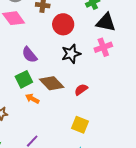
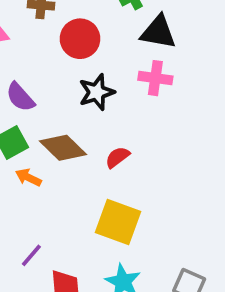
pink cross: (103, 47) -> (155, 78), turned 30
yellow square: (80, 125) -> (118, 222), size x1.4

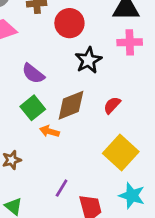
brown diamond: (63, 148) -> (71, 105), turned -56
yellow square: (118, 222) -> (121, 153), turned 32

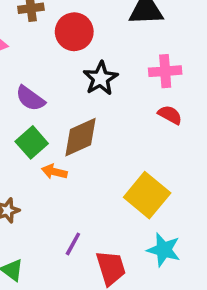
pink cross: (130, 42) -> (165, 71), moved
red semicircle: (112, 105) -> (170, 115), moved, turned 78

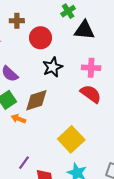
red semicircle: (170, 115) -> (91, 94), size x1.5

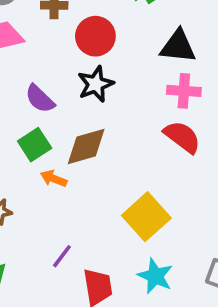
black triangle: (84, 30) -> (178, 46), moved
black star: (53, 67) -> (96, 84), moved

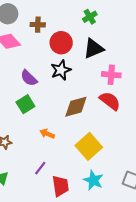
black triangle: (178, 46) -> (94, 49), moved, turned -30
brown diamond: (86, 146) -> (76, 107), moved
orange arrow: (54, 178) -> (47, 134), moved

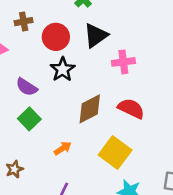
red semicircle: (110, 101) -> (131, 108), moved
orange arrow: (47, 134) -> (63, 148), turned 136

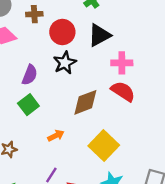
purple semicircle: (27, 87) -> (30, 75), turned -108
red semicircle: (131, 108) -> (123, 91), moved

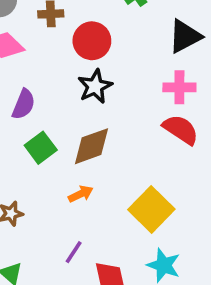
black triangle: (99, 35) -> (185, 36), moved
purple semicircle: (30, 75) -> (24, 104), moved
brown diamond: (85, 102) -> (92, 146), moved

